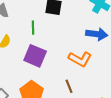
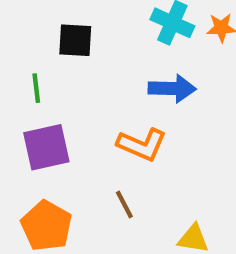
purple square: (35, 56) -> (46, 147), turned -30

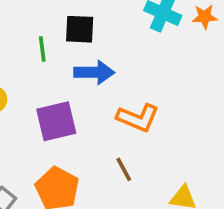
green line: (36, 88) -> (42, 49), moved
blue arrow: (172, 89) -> (94, 72), moved

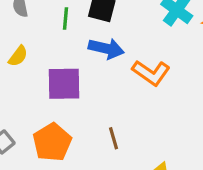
orange L-shape: (138, 118) -> (151, 73), moved

